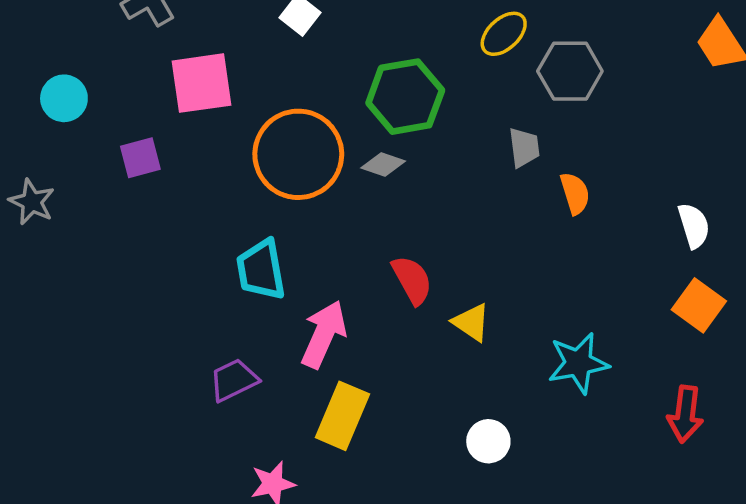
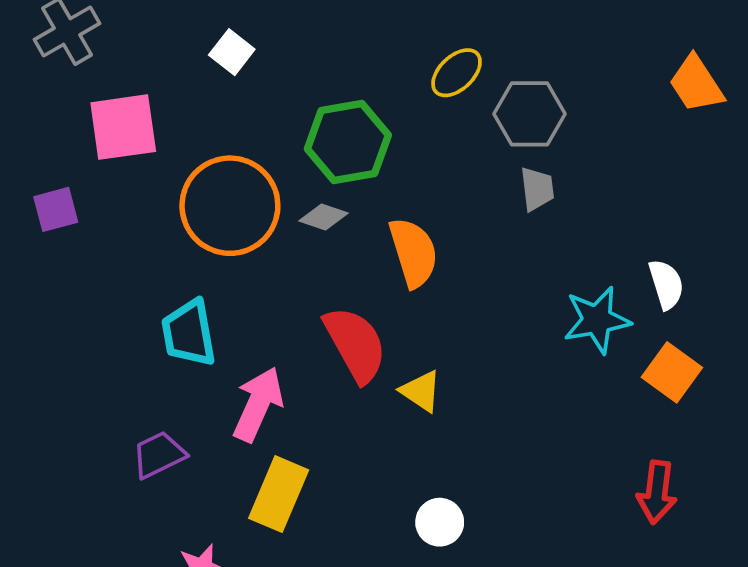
gray trapezoid: (524, 148) -> (537, 189), moved
orange semicircle: (575, 193) -> (413, 253), moved, size x1.5
red semicircle: (412, 280) -> (355, 344), size x1.4
cyan star: (578, 363) -> (597, 320), moved

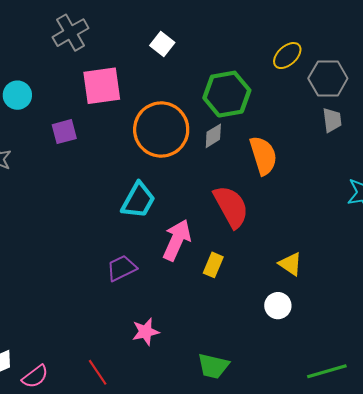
gray diamond: (324, 217) -> (213, 136), turned -50
cyan trapezoid: (189, 333) -> (138, 200), turned -141
yellow triangle: (421, 391) -> (290, 264), moved
yellow rectangle: (279, 494) -> (213, 265), moved, size x0.6

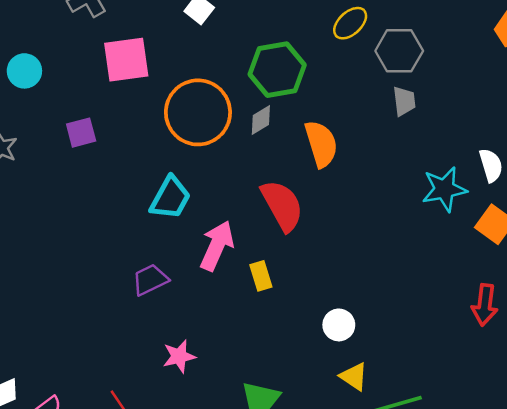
purple square: (64, 132) -> (81, 133), moved
yellow triangle: (290, 264) -> (354, 377), moved
yellow rectangle: (213, 265) -> (261, 276), turned -40

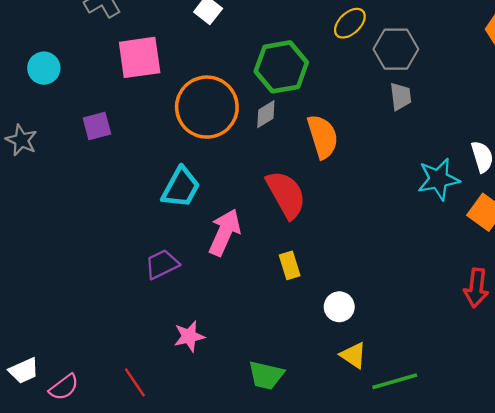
yellow rectangle: (261, 276) -> (290, 265), moved

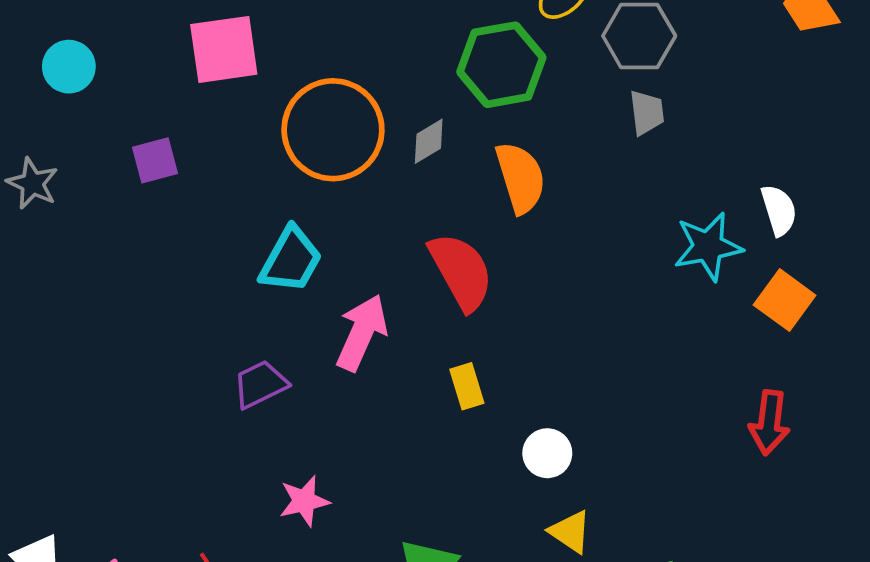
green hexagon: (281, 67) -> (501, 65), moved

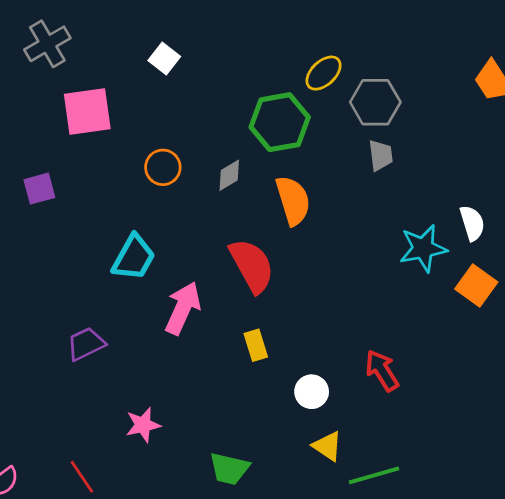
orange circle: (333, 130) -> (163, 167), size x0.5
purple trapezoid: (260, 384) -> (86, 344), moved
red arrow: (769, 423) -> (382, 370), moved, turned 141

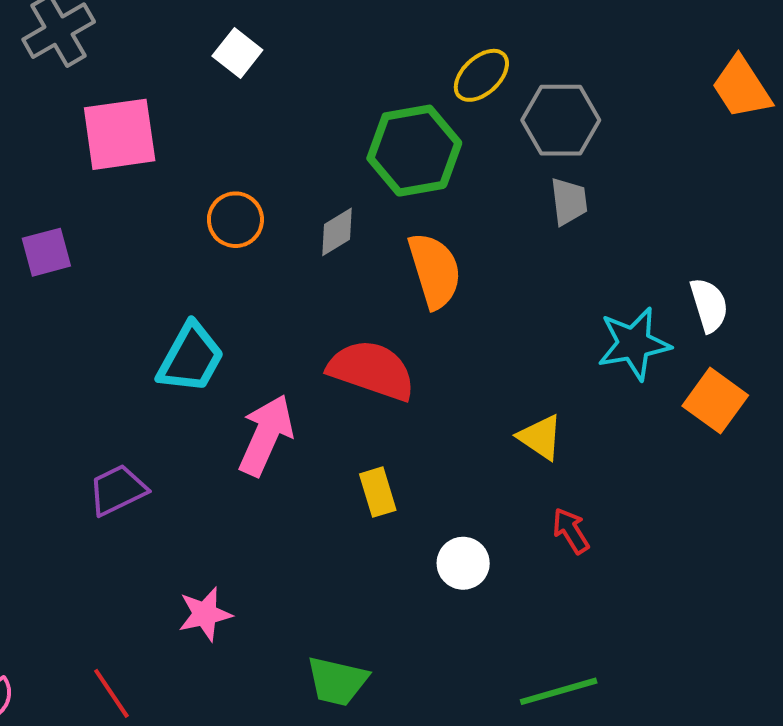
red semicircle: (252, 266) -> (372, 370), turned -42
red arrow: (382, 370) -> (571, 531), size x0.7
yellow triangle: (328, 446) -> (540, 437), moved

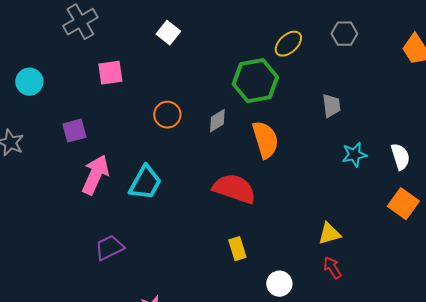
gray hexagon: (561, 120) -> (344, 34), moved, size x0.7
pink square: (120, 134) -> (110, 73), size x0.7
cyan star: (634, 344) -> (354, 155), moved, size x0.7
pink arrow: (266, 435) -> (95, 175), moved
yellow triangle: (540, 437) -> (329, 234), moved, turned -50

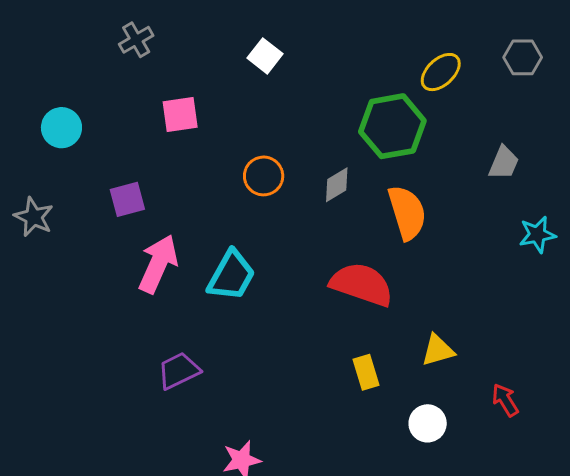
gray cross: (80, 22) -> (136, 40), size x0.7
gray trapezoid: (331, 106) -> (504, 163), turned 30
yellow triangle: (329, 234) -> (438, 350), moved

